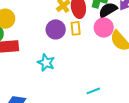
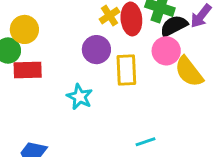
yellow rectangle: (76, 28) -> (126, 70), moved, size x1.5

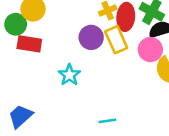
yellow rectangle: (126, 70) -> (116, 40), moved, turned -32
cyan line: (145, 142) -> (107, 121), moved

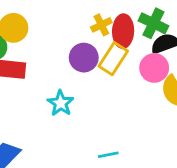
yellow rectangle: (116, 40) -> (113, 59), turned 60

